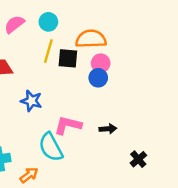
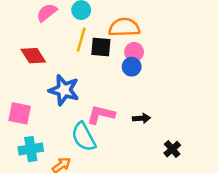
blue star: (31, 101) -> (64, 90), size x1.4

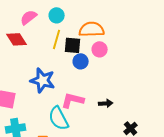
red diamond: (33, 56) -> (17, 39), moved
blue circle: (132, 67) -> (81, 61), moved

